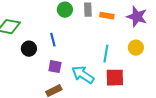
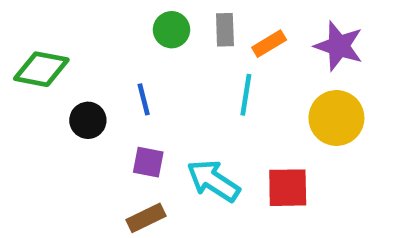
orange rectangle: (107, 16) -> (269, 44), turned -40
yellow circle: (136, 48) -> (336, 118), size x1.5
cyan line: (106, 54) -> (246, 95), moved

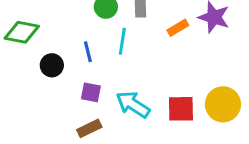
orange rectangle: (269, 44) -> (178, 28), moved
cyan line: (246, 95) -> (122, 41), moved
yellow circle: (336, 118) -> (223, 104), moved

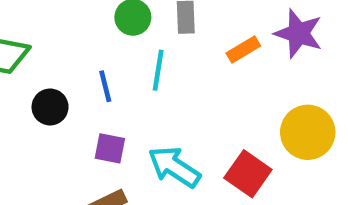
yellow circle: (223, 104) -> (308, 132), moved
red square: (181, 109) -> (248, 174), turned 36

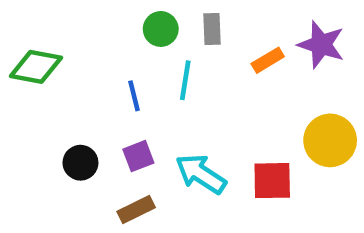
black circle: (50, 107) -> (80, 163), moved
purple square: (110, 148) -> (138, 156), turned -32
red square: (248, 174) -> (272, 181), turned -36

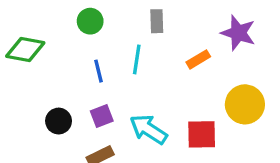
green circle: (161, 29) -> (90, 21), moved
orange rectangle: (268, 60) -> (198, 59), moved

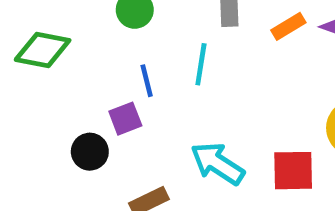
orange rectangle: (198, 59) -> (288, 26), moved
purple square: (102, 116) -> (125, 119), moved

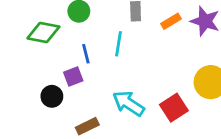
green diamond: (43, 50) -> (43, 33), moved
red square: (293, 171) -> (174, 108), turned -32

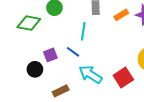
blue line: (86, 54) -> (73, 52), moved, turned -40

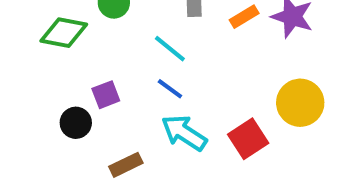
cyan line: (83, 31) -> (170, 49), turned -60
blue line: (73, 52) -> (170, 89), moved

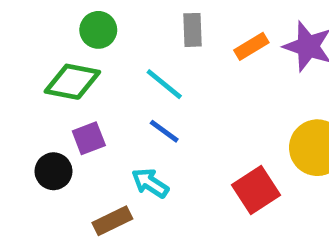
green diamond: (64, 33) -> (72, 82), moved
cyan arrow: (184, 133) -> (150, 183), moved, size x0.7

